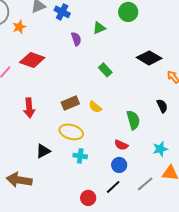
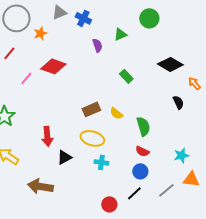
black semicircle: (162, 106) -> (178, 102), moved
red arrow: (29, 108) -> (47, 136), moved
green semicircle: (133, 120) -> (143, 126), moved

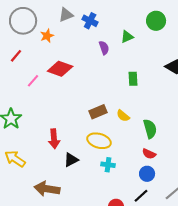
green rectangle: (126, 76) -> (133, 79), turned 40

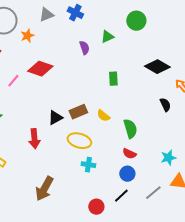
blue cross: (90, 21) -> (75, 13), moved
black triangle: (71, 160) -> (55, 118), moved
brown arrow: (47, 189) -> (44, 189), moved, turned -70

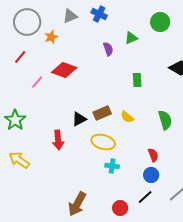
green semicircle: (130, 129) -> (165, 120), moved
red semicircle: (129, 154) -> (153, 155), turned -136
brown arrow: (44, 189) -> (77, 204), moved

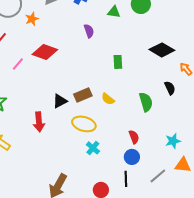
green triangle: (131, 38) -> (114, 12), moved, turned 32
cyan cross: (112, 166) -> (93, 148), turned 32
black line: (145, 197) -> (126, 179), turned -49

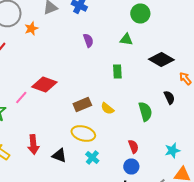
green triangle: (114, 12) -> (126, 40), moved
red diamond: (45, 52) -> (44, 84), moved
pink line: (18, 64) -> (21, 98), moved
black triangle: (60, 101) -> (59, 156), moved, turned 49
red arrow: (39, 122) -> (33, 144), moved

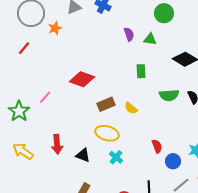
purple semicircle: (88, 40) -> (129, 34), moved
red diamond: (44, 84) -> (82, 79), moved
green semicircle: (145, 112) -> (169, 95), moved, turned 102
blue circle: (131, 166) -> (173, 161), moved

